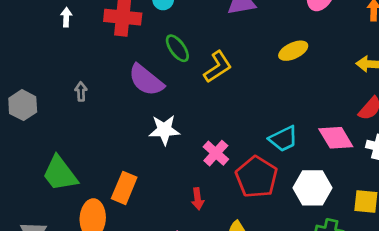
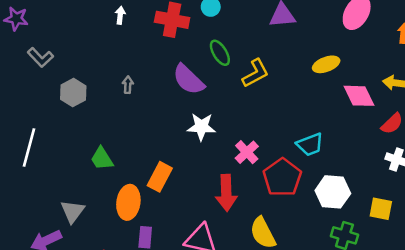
pink diamond: (336, 138) -> (359, 96), moved
green trapezoid: (60, 174) -> (102, 159), size x0.7
red arrow: (198, 199) -> (226, 193), size x1.8

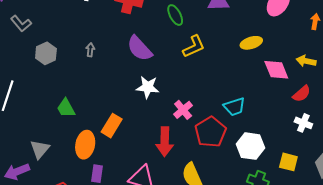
green ellipse: (220, 53) -> (175, 15), moved

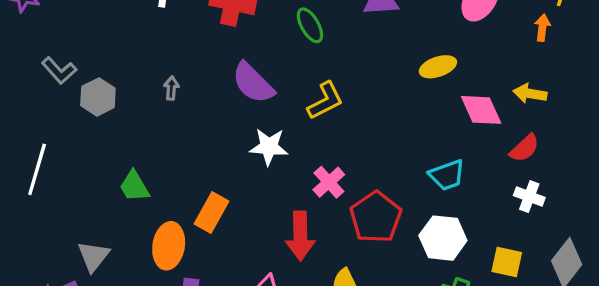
gray L-shape: (21, 23) -> (59, 70), moved
yellow L-shape: (194, 47) -> (325, 101), moved
cyan trapezoid: (234, 107) -> (447, 175), moved

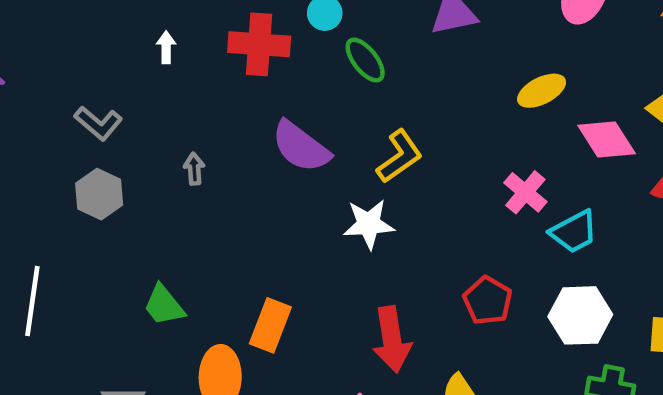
gray L-shape: (59, 70) -> (98, 123), moved
white star: (269, 147) -> (369, 224), moved
pink cross: (329, 182) -> (525, 192), moved
red pentagon: (376, 217) -> (488, 301), size x0.7

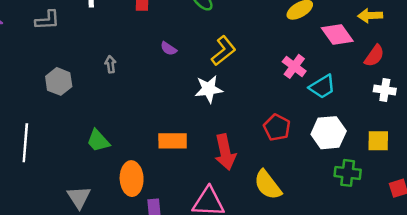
gray L-shape: (98, 123) -> (47, 20), moved, turned -40
purple semicircle: (301, 147) -> (169, 49), size x0.5
orange rectangle: (270, 325) -> (173, 141), moved, turned 72

